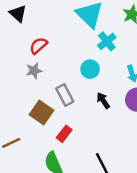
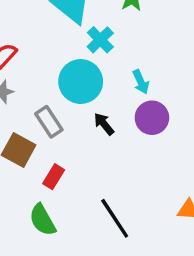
cyan circle: (90, 69) -> (81, 82), size x1.6

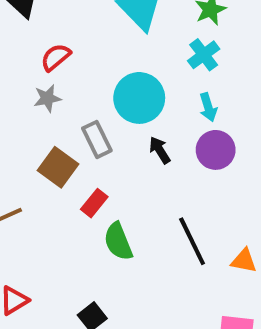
cyan cross: (100, 40) -> (204, 55), moved
black line: (115, 218) -> (192, 241), moved
green semicircle: (43, 220) -> (118, 242), moved

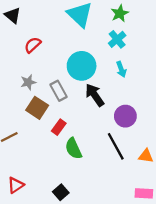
gray star: (47, 98) -> (28, 82), moved
black arrow: (160, 150) -> (95, 95), size x1.5
purple circle: (216, 150) -> (125, 116), moved

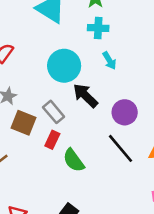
cyan cross: (117, 39) -> (98, 28), turned -36
gray rectangle: (59, 91) -> (54, 112), moved

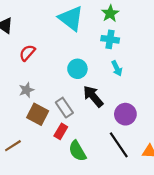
cyan circle: (64, 66) -> (77, 69), size x0.7

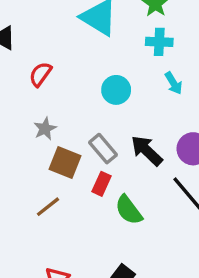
black arrow: (93, 96) -> (147, 151), moved
brown line: (13, 146) -> (48, 207), moved

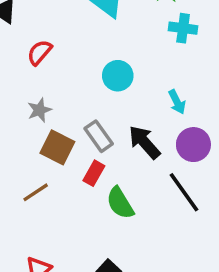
cyan cross: (159, 42) -> (183, 28), moved
cyan arrow: (174, 83) -> (177, 102), moved

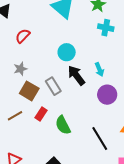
black arrow: (144, 142) -> (76, 75), moved
red rectangle: (94, 173) -> (41, 114), moved
black line: (184, 192) -> (100, 139), moved

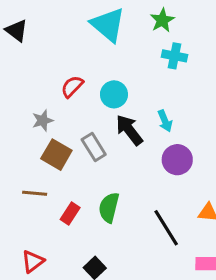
red semicircle: (23, 36) -> (72, 86), moved
red rectangle: (41, 114) -> (70, 214), moved
brown line: (15, 116) -> (35, 193), turned 35
green semicircle: (63, 125) -> (109, 207), turned 42

